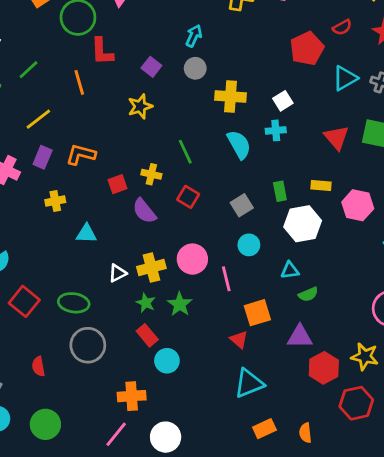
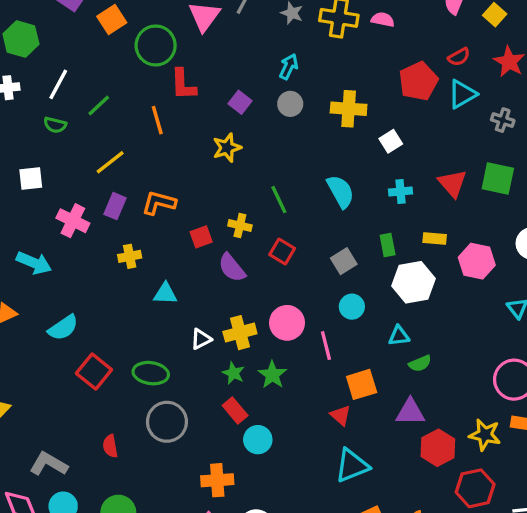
cyan triangle: (345, 78) -> (462, 94), moved
yellow cross: (231, 97) -> (349, 109), moved
cyan cross: (276, 130) -> (401, 191), moved

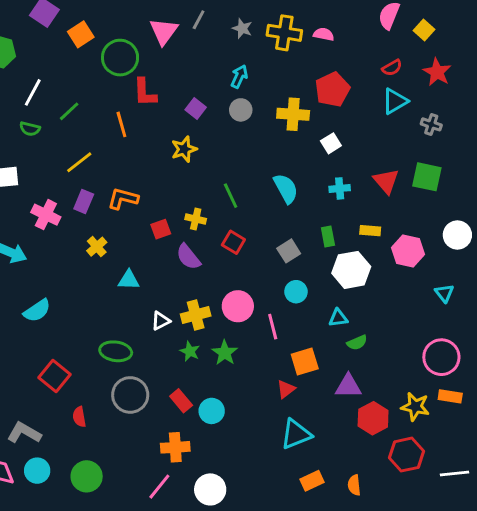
red pentagon: (418, 81) -> (332, 90), moved
yellow cross: (130, 256) -> (97, 247), turned -30
red square: (94, 371) -> (55, 376), moved
red rectangle: (235, 410) -> (181, 401), moved
red triangle: (341, 415) -> (286, 389), turned 42

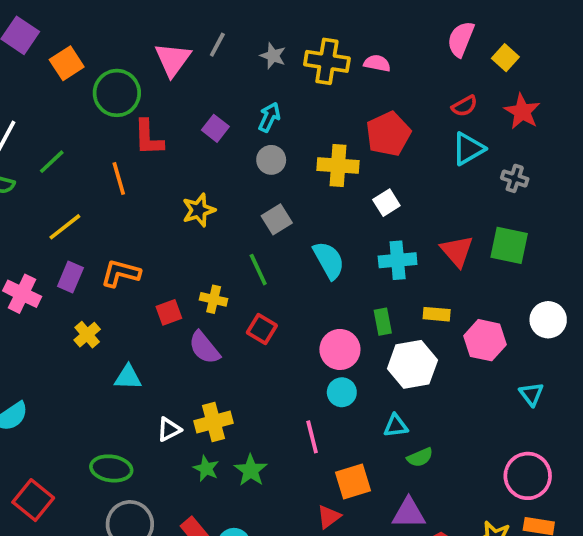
purple square: (196, 108) -> (215, 128), moved
cyan cross: (340, 188) -> (398, 260), size x1.4
gray square: (289, 251) -> (277, 219), moved
pink circle: (238, 306) -> (340, 349), moved

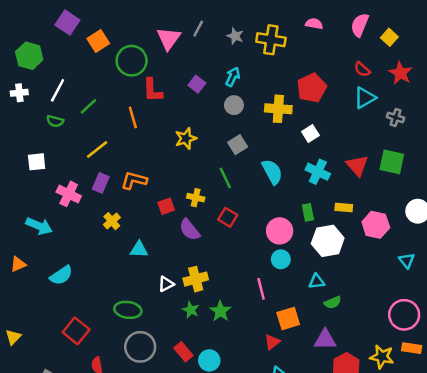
pink semicircle: (377, 63) -> (314, 24), moved
red semicircle: (464, 106) -> (362, 69), turned 70
cyan cross: (398, 260) -> (318, 172), turned 30

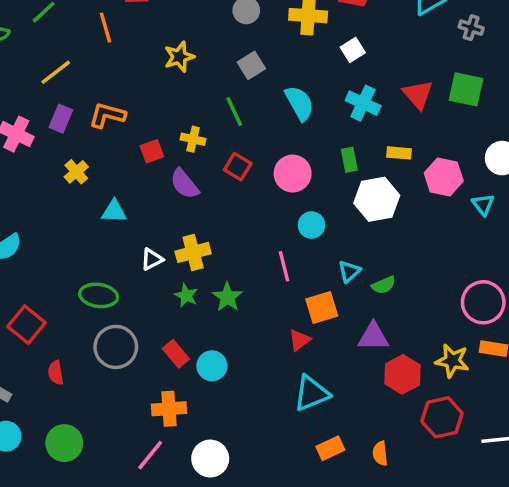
pink circle: (280, 231) -> (293, 174), moved
cyan triangle: (407, 261) -> (483, 204), moved
cyan triangle: (317, 282) -> (349, 271), moved, turned -35

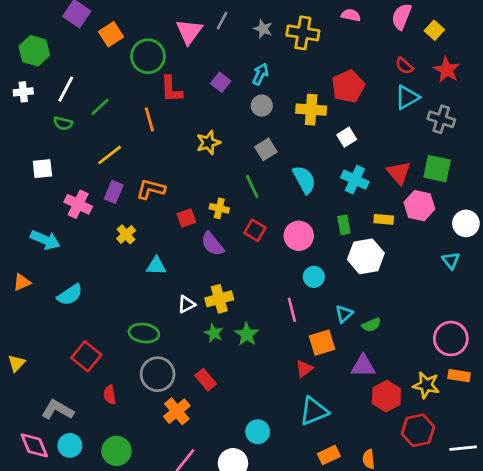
gray cross: (471, 28) -> (441, 119), size x1.4
pink hexagon: (444, 177) -> (419, 206), moved
cyan circle: (212, 366) -> (258, 432), moved
orange cross: (169, 409) -> (177, 411), moved, turned -36

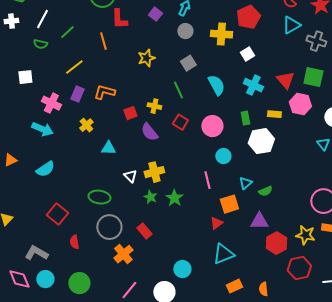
cyan arrow: (45, 240) -> (42, 129), moved
white triangle: (186, 304) -> (130, 176), turned -48

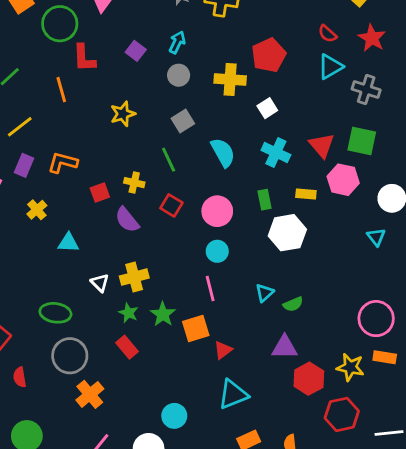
cyan circle: (223, 156) -> (217, 251), moved
orange square: (229, 204) -> (196, 329), moved
red rectangle: (144, 231) -> (127, 347), moved

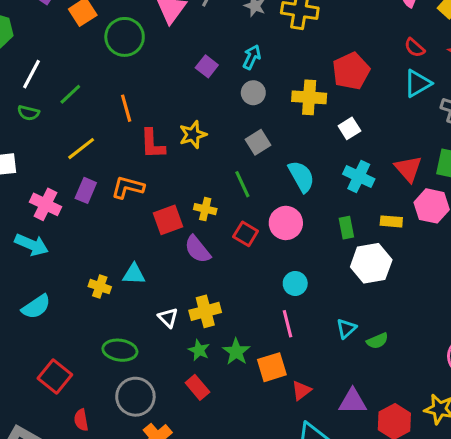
red L-shape: (84, 58) -> (152, 144), moved
red square: (100, 193) -> (168, 220), size x1.4
yellow cross: (37, 210) -> (100, 287), moved, turned -30
pink circle: (217, 211) -> (286, 223), moved
purple triangle: (285, 347) -> (353, 401), moved

